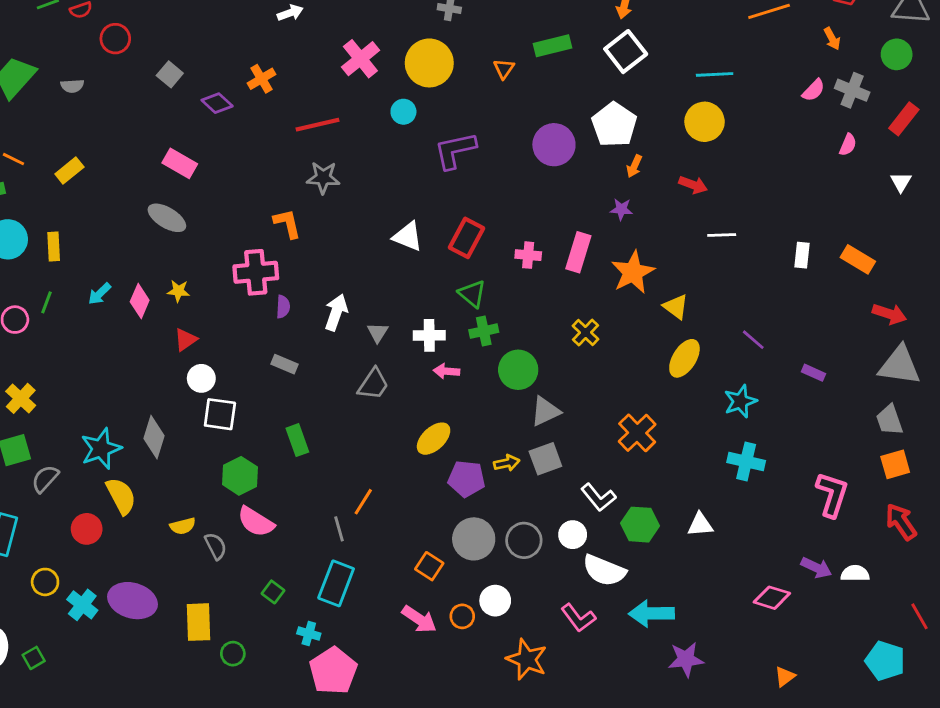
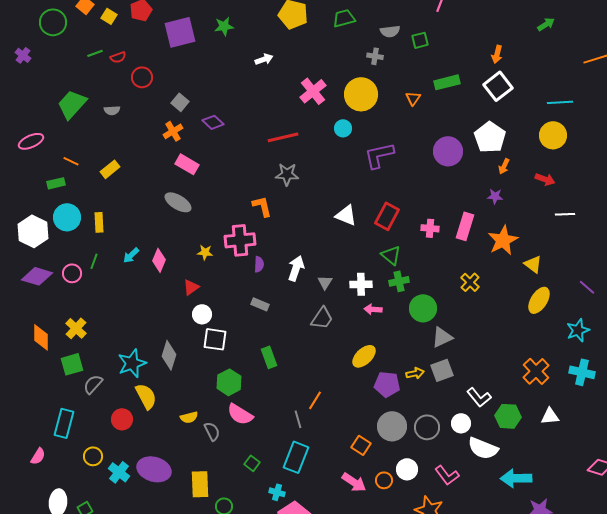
orange cross: (262, 79) -> (173, 131), moved
yellow star: (178, 291) -> (205, 252), moved
orange cross: (637, 433) -> (536, 371), moved
pink L-shape: (578, 618) -> (447, 475), moved

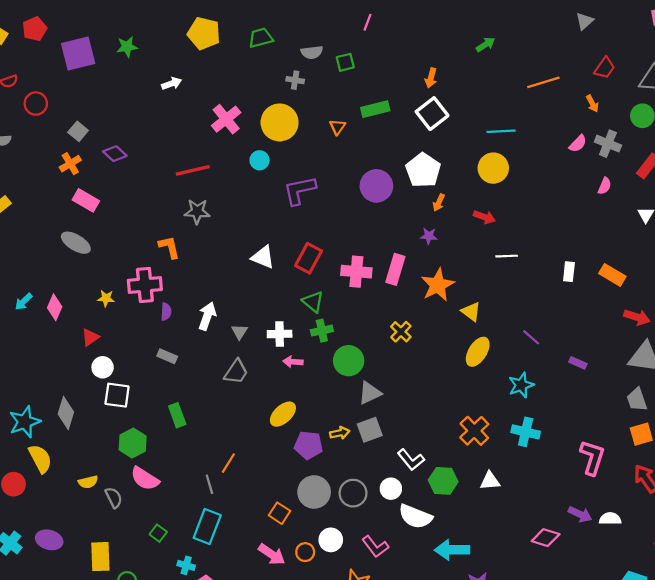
pink cross: (430, 228) -> (356, 272), size x1.5
purple ellipse: (154, 469) -> (49, 540), size x0.7

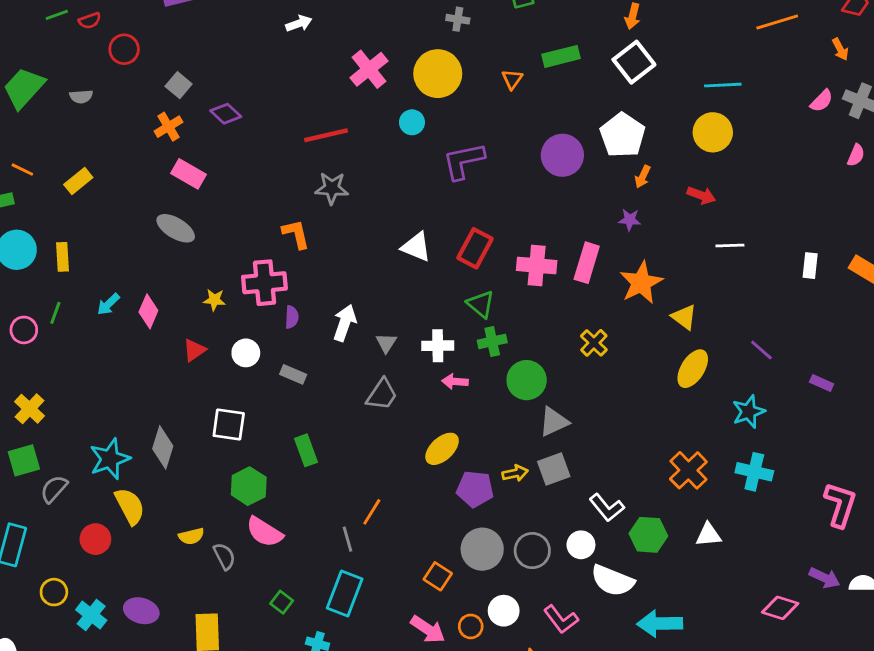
white circle: (103, 367) -> (246, 353), moved

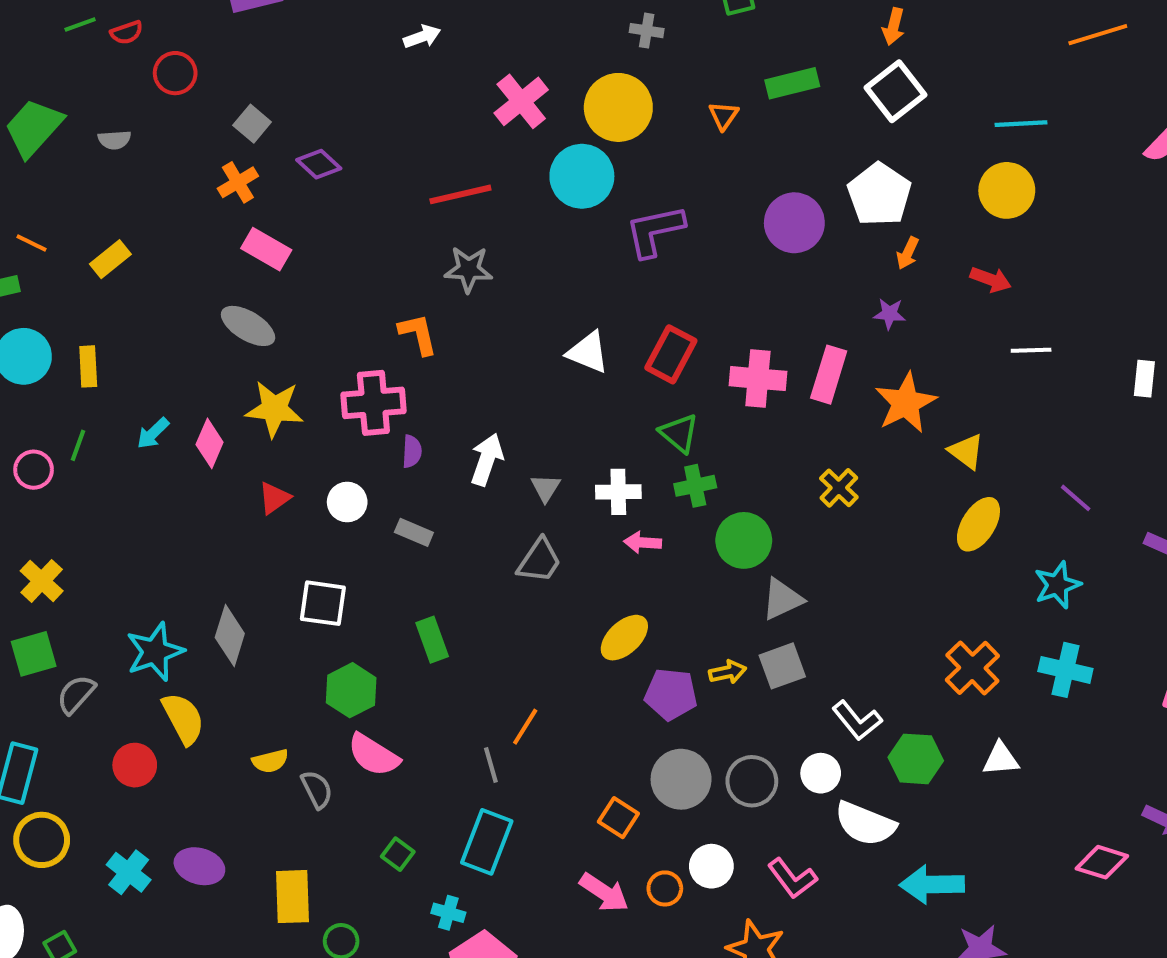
cyan circle: (412, 122) -> (582, 176), size x1.8
yellow star: (214, 300) -> (274, 409), moved, size x1.8
yellow circle: (54, 592) -> (42, 840), moved, size x1.4

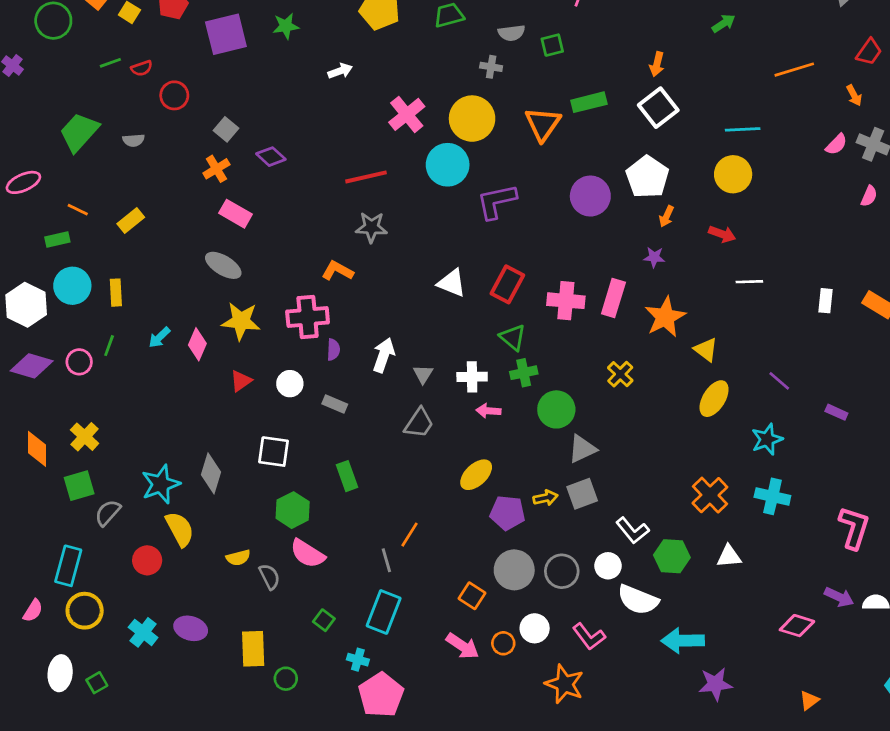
orange triangle: (724, 116) -> (543, 124), size x1.8
orange L-shape: (418, 334) -> (337, 271), turned -48

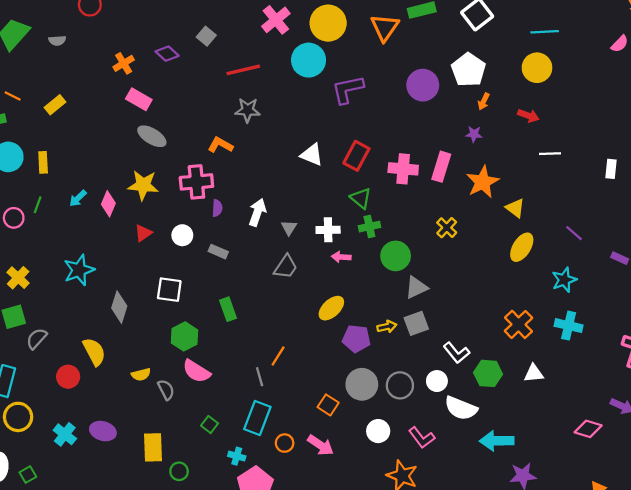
gray square: (226, 129) -> (206, 36), moved
gray ellipse: (223, 265) -> (152, 136), moved
cyan star: (161, 484) -> (79, 270), moved
orange circle: (503, 643) -> (285, 443), moved

